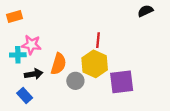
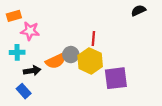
pink star: (31, 45) -> (30, 31), moved
orange semicircle: (58, 64) -> (56, 61), turned 48
gray circle: (75, 81) -> (71, 55), moved

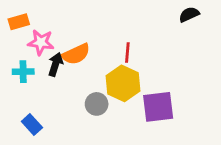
gray circle: (71, 55) -> (97, 104), moved
orange semicircle: (56, 61) -> (76, 54), moved
black arrow: (32, 71) -> (55, 64), moved, turned -63

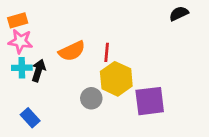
pink star: (41, 42) -> (20, 41), moved
red line: (127, 53) -> (107, 52), moved
black arrow: (55, 64) -> (38, 70), moved

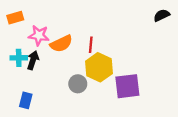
black semicircle: (179, 14) -> (162, 15), moved
pink star: (20, 41) -> (39, 35), moved
blue rectangle: (30, 118) -> (26, 100), turned 56

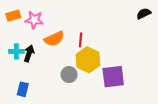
pink star: (39, 35) -> (34, 20), moved

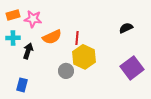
black semicircle: (144, 14) -> (126, 28), moved
cyan cross: (16, 51) -> (13, 38), moved
purple square: (113, 77) -> (132, 68), moved, turned -30

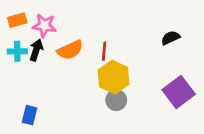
black arrow: (28, 51) -> (36, 50), moved
gray circle: (66, 71) -> (116, 100), moved

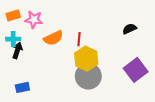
black arrow: (36, 50) -> (17, 50), moved
gray circle: (116, 100) -> (88, 76), size x1.6
blue rectangle: (29, 115) -> (22, 87), turned 64

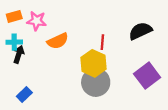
black semicircle: (129, 29) -> (140, 31), size x1.5
red line: (79, 39) -> (102, 42), moved
blue rectangle: (22, 87) -> (24, 95), turned -32

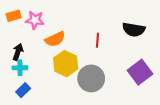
black semicircle: (140, 31) -> (134, 30), turned -145
cyan cross: (14, 42) -> (20, 68), moved
yellow hexagon: (93, 63) -> (66, 64), moved

